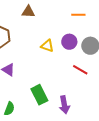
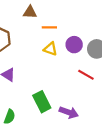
orange line: (78, 15) -> (49, 27), moved
purple arrow: (64, 105) -> (69, 112), turned -60

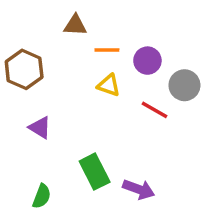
purple circle: (74, 45) -> (147, 61), moved
red line: (86, 75) -> (155, 110), moved

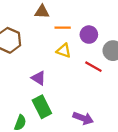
purple triangle: (40, 128) -> (38, 78), moved
green rectangle: (95, 172) -> (42, 107), moved

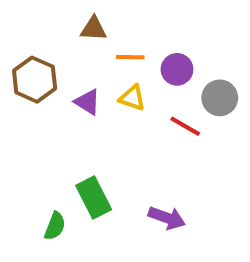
purple triangle: (38, 78) -> (87, 102), moved

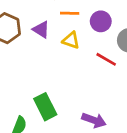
purple triangle: (87, 102) -> (41, 29), moved

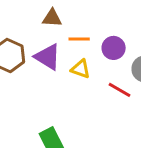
purple triangle: (41, 29) -> (48, 57), size x1.4

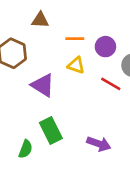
brown triangle: (52, 18) -> (40, 20), moved
purple triangle: (48, 57) -> (43, 85), moved

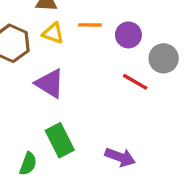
yellow triangle: (76, 65) -> (53, 33), moved

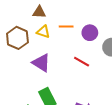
red line: (135, 82) -> (82, 62), moved

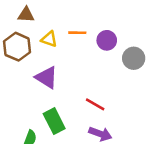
brown triangle: (39, 12) -> (26, 15), moved
red line: (82, 62) -> (95, 104), moved

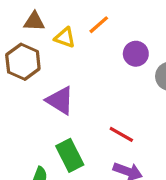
orange line: (77, 33) -> (99, 25), moved, turned -42
yellow triangle: (49, 39) -> (65, 38), moved

